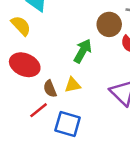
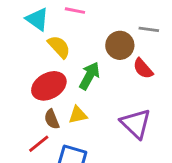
yellow semicircle: (21, 26) -> (59, 47), moved
red ellipse: (25, 65) -> (49, 86), moved, turned -52

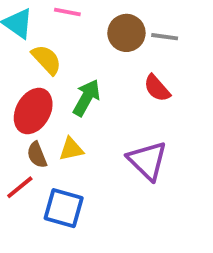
brown circle: (120, 45) -> (126, 33), moved
red ellipse: (49, 86) -> (33, 111), turned -32

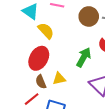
green arrow: (86, 98) -> (84, 57), moved

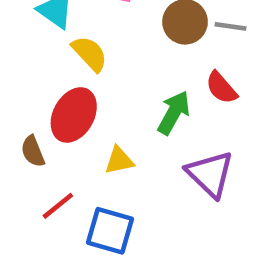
brown semicircle: (41, 82) -> (33, 151), moved

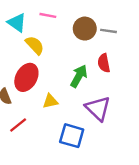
red semicircle: (221, 88) -> (104, 63), turned 30
blue square: (110, 231) -> (72, 136), moved

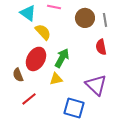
gray line: (109, 31) -> (105, 20), turned 72
green arrow: (79, 76) -> (62, 58), moved

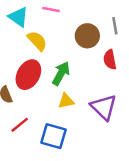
brown circle: (85, 18) -> (87, 36), moved
yellow triangle: (56, 79) -> (66, 101), moved
blue square: (74, 108) -> (53, 136), moved

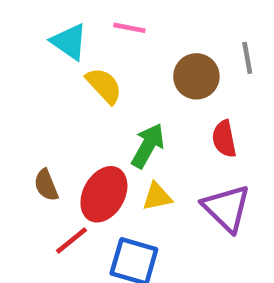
red semicircle: (110, 60) -> (224, 139), moved
red ellipse: (28, 75) -> (104, 194), moved

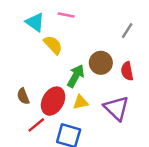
gray line: (247, 58) -> (127, 31), turned 42
brown circle: (196, 76) -> (101, 63), moved
red semicircle: (224, 139) -> (127, 71), moved

